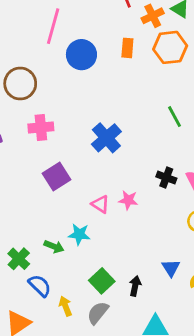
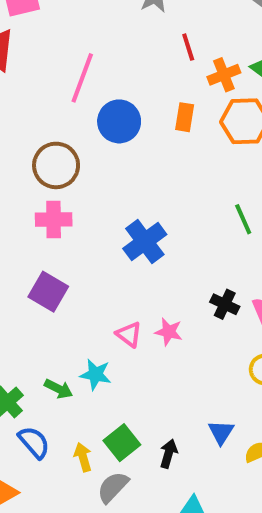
brown circle: (20, 83) -> (56, 165), moved
purple square: (57, 176) -> (48, 292), moved, turned -32
yellow arrow: (65, 306) -> (83, 457), moved

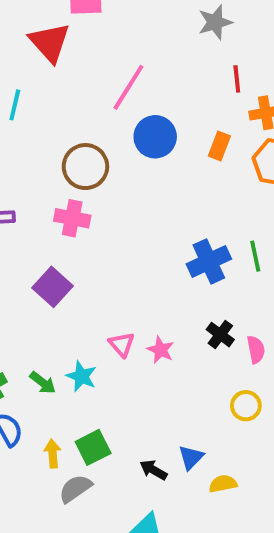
blue cross: (145, 242) -> (209, 261), moved
black arrow: (169, 454) -> (153, 470), moved, turned -88

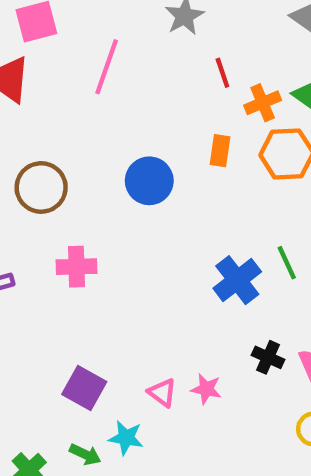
pink line: (128, 87) -> (107, 67), moved
blue circle: (155, 137) -> (149, 181), moved
brown circle: (85, 167) -> (41, 187), moved
purple square: (52, 287) -> (84, 388), moved

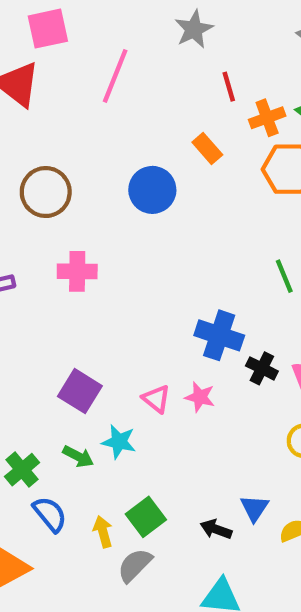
orange rectangle: (220, 151) -> (207, 148), moved, turned -52
blue cross: (237, 280) -> (219, 335), moved, turned -36

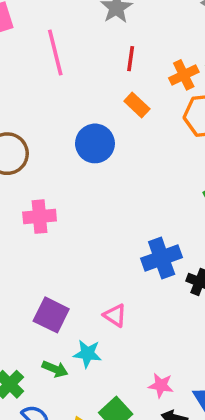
pink line: (115, 76) -> (55, 53), turned -30
red line: (229, 87) -> (131, 59), moved, turned 30
blue cross: (219, 335) -> (162, 258), turned -33
pink star: (200, 397) -> (161, 385), moved

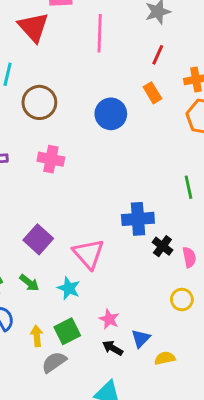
pink triangle: (115, 315) -> (88, 254), size x1.6
cyan star: (87, 354) -> (69, 288), moved

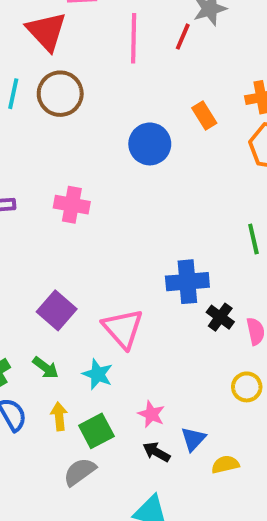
red line: (158, 55) -> (183, 37), moved
brown circle: (39, 102) -> (60, 94), moved
yellow arrow: (37, 336) -> (59, 416), moved

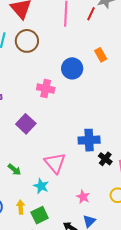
pink cross: (72, 205) -> (46, 89), moved
purple square: (57, 310) -> (26, 124), moved
green arrow: (46, 368) -> (14, 170), moved
pink star: (151, 414) -> (83, 197), moved

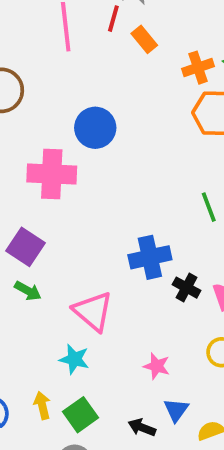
orange rectangle: (101, 55) -> (144, 39), moved
pink cross: (46, 89) -> (52, 174), size x1.4
green arrow: (14, 170) -> (28, 291), moved

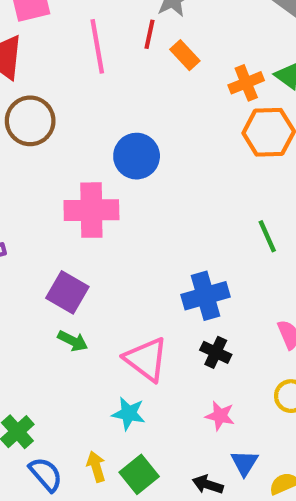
black cross: (186, 288) -> (216, 352), moved

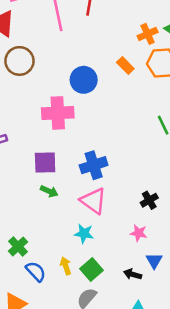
orange rectangle: (185, 55) -> (125, 65), moved
purple square: (67, 292) -> (45, 163), turned -30
blue cross: (206, 296) -> (94, 165), moved
black cross: (216, 352) -> (149, 200), moved, turned 36

